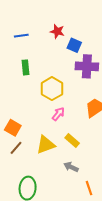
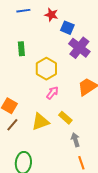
blue line: (21, 36) -> (23, 11), moved
purple cross: (87, 66) -> (79, 48), turned 35
gray arrow: (71, 167) -> (75, 140), moved, turned 48

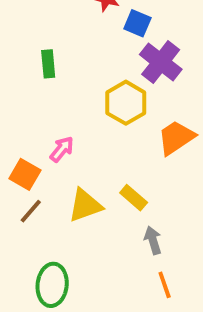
yellow hexagon: (46, 69) -> (126, 103), moved
pink arrow: (52, 93) -> (62, 149), moved

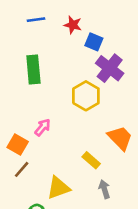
green rectangle: (48, 64) -> (33, 70), size x1.5
orange trapezoid: (176, 138) -> (120, 138), moved, turned 80
yellow triangle: (85, 205) -> (58, 188), moved

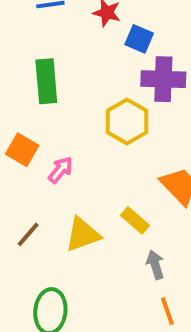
purple cross: (110, 68) -> (163, 79), turned -36
orange square: (18, 144) -> (22, 150), moved
yellow triangle: (58, 188) -> (83, 234), moved

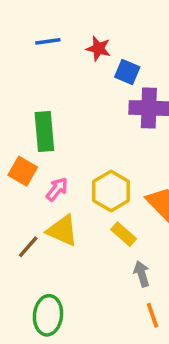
green rectangle: (46, 81) -> (44, 131), moved
yellow hexagon: (127, 122) -> (111, 191), moved
yellow triangle: (83, 234) -> (62, 231), moved, turned 44

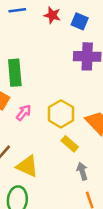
blue square: (127, 72) -> (80, 21), moved
yellow triangle: (62, 231) -> (27, 166), moved

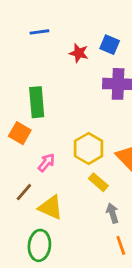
red star: (52, 15) -> (79, 53), moved
pink arrow: (24, 113) -> (46, 163), moved

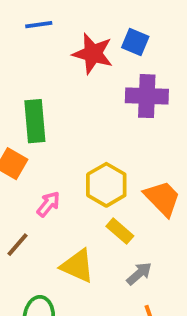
red star: (79, 53) -> (93, 54), size x1.5
yellow triangle: (51, 207) -> (77, 266), moved
gray arrow: (112, 213) -> (139, 274), turned 66

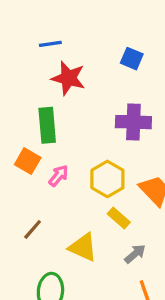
red star: (93, 54) -> (68, 78), moved
purple cross: (147, 96) -> (133, 122), moved
pink arrow: (48, 204) -> (59, 176), moved

